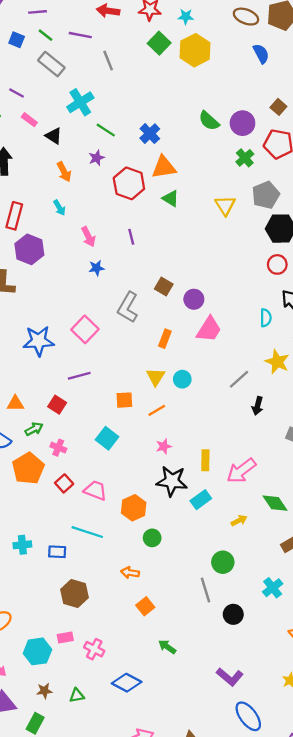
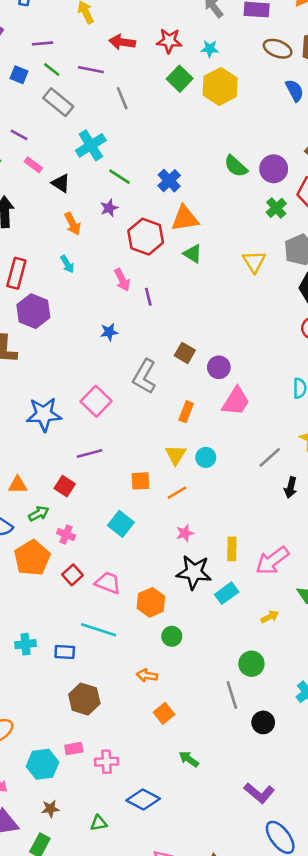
pink arrow: (88, 237) -> (122, 280), moved
pink cross: (94, 649) -> (106, 762), turned -30
green triangle: (77, 695) -> (99, 823), moved

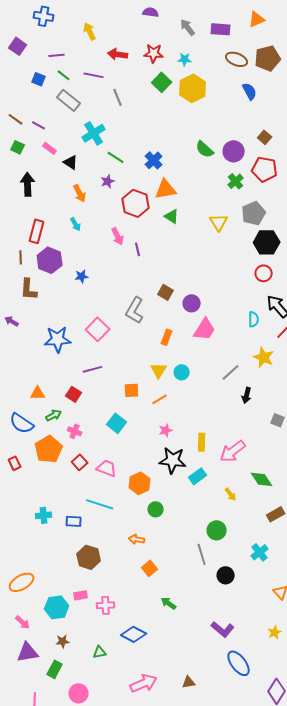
blue star: (109, 332) -> (82, 276), moved
yellow arrow: (270, 617) -> (231, 494), turned 80

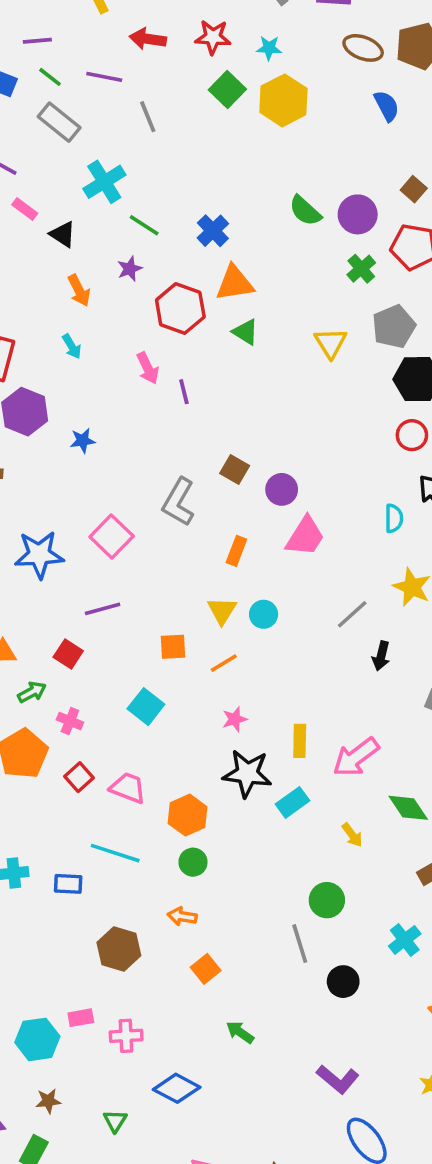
green circle: (156, 509) -> (193, 862), moved
brown hexagon: (89, 557) -> (119, 949), moved
green triangle: (100, 652) -> (115, 1121), turned -48

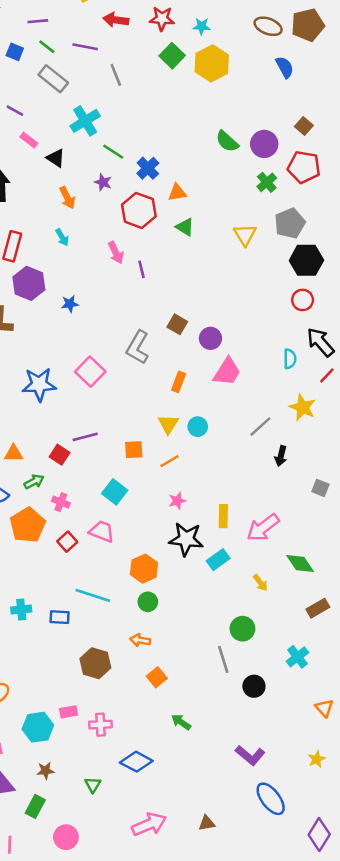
blue cross: (213, 231) -> (148, 168), moved
purple star: (130, 269) -> (103, 182), turned -30
orange triangle: (235, 283) -> (177, 193), size x0.7
purple line: (103, 609) -> (85, 437), moved
pink trapezoid: (128, 788) -> (102, 531), moved

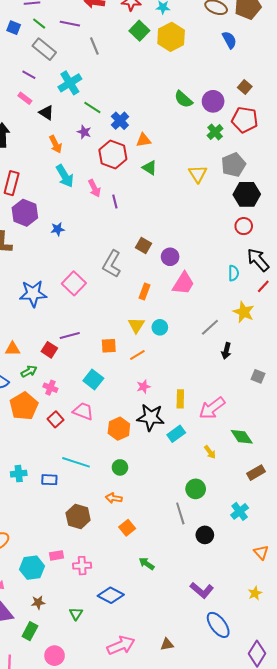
purple line: (15, 111) -> (29, 75), moved
cyan arrow: (62, 237) -> (65, 176), moved, size x1.6
orange hexagon: (144, 569) -> (119, 429), moved

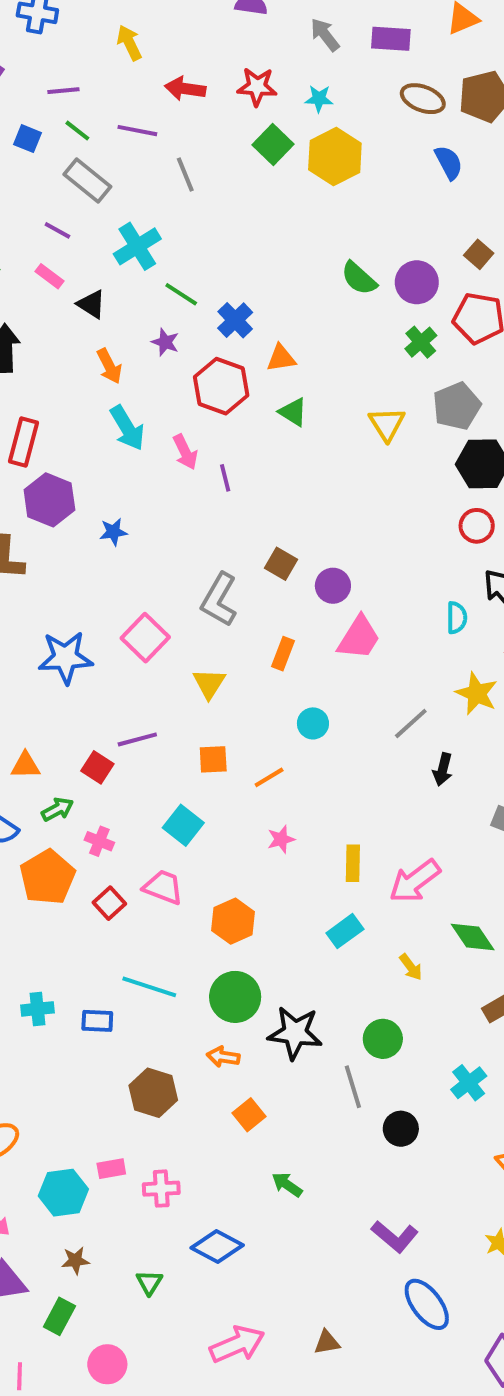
yellow triangle: (136, 325) -> (209, 684), moved
black star: (151, 417) -> (295, 1033), moved
green circle: (120, 467) -> (235, 997), size x1.6

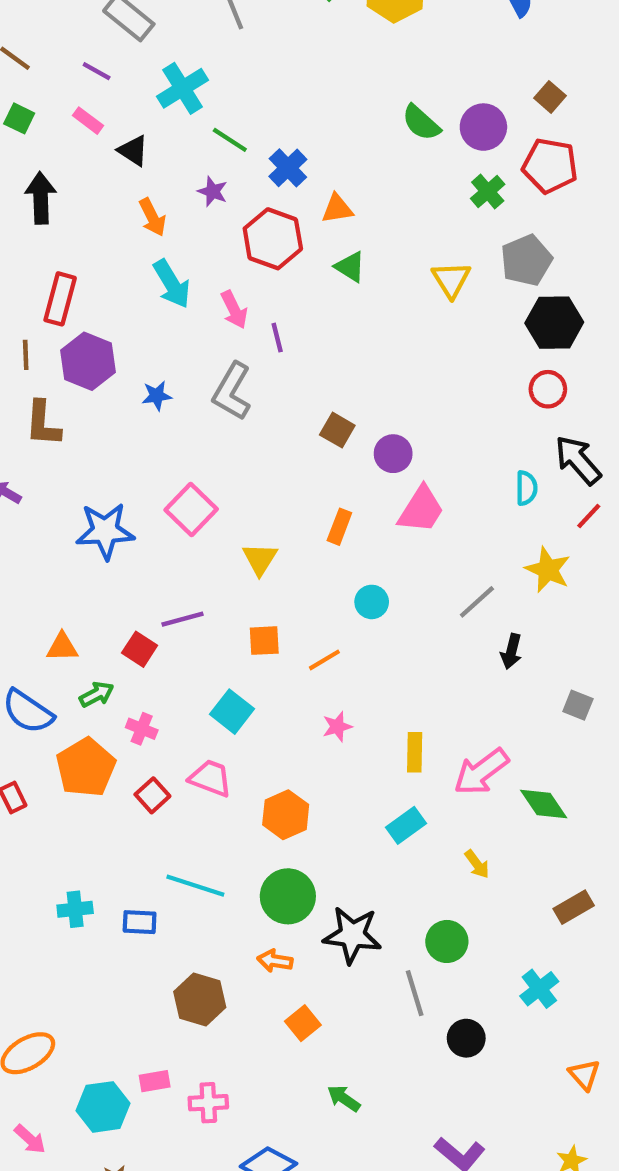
gray L-shape: (219, 600) -> (232, 391), moved
green diamond: (473, 937) -> (544, 804), moved

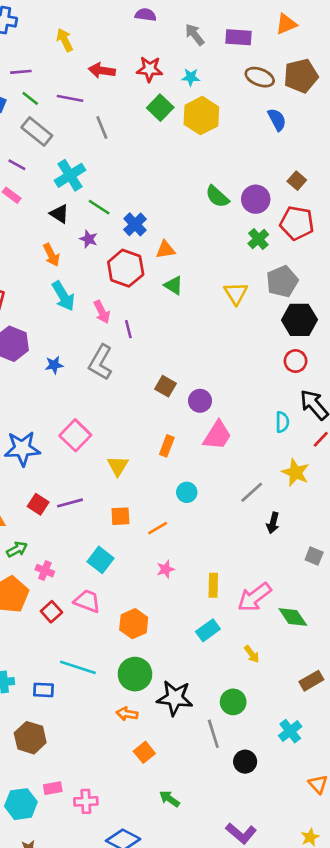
black triangle: (133, 151) -> (59, 214), moved
red square: (140, 649) -> (38, 504), moved
brown hexagon: (200, 1000) -> (30, 738), moved

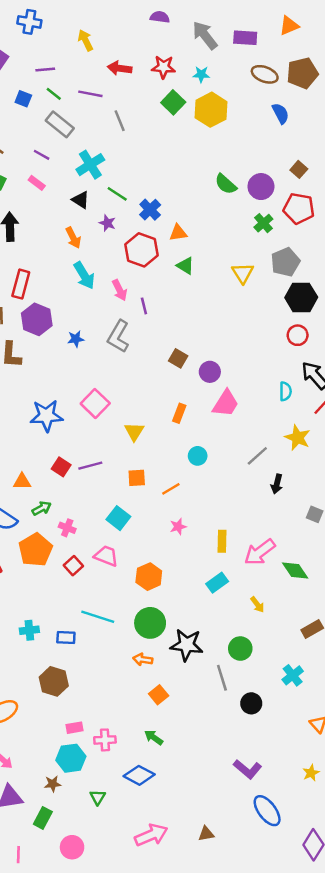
gray arrow: (195, 35) -> (205, 35), size x1.4
green arrow: (169, 799) -> (154, 737), moved
cyan hexagon: (21, 804) -> (71, 758), moved

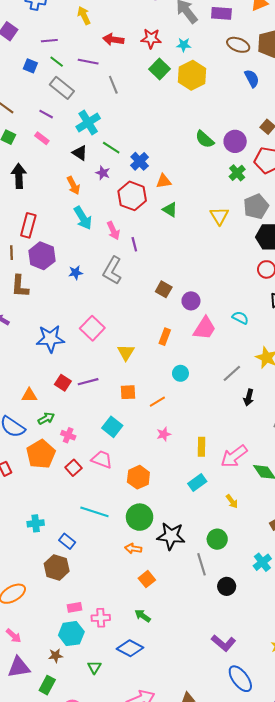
cyan semicircle: (285, 391) -> (240, 318), moved, turned -63
blue rectangle: (66, 638) -> (67, 541), moved, turned 35

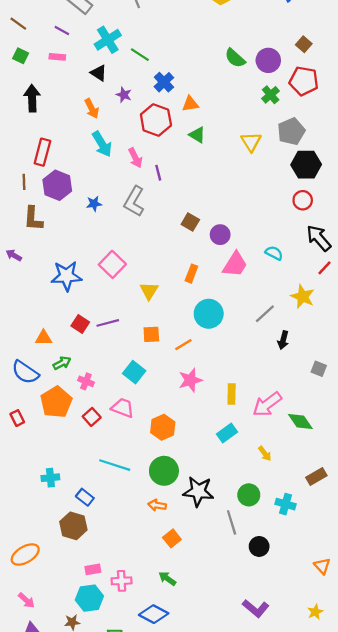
pink rectangle: (42, 138) -> (57, 57), turned -32
green line: (111, 148) -> (140, 55), moved
cyan circle: (180, 373) -> (209, 314), size x1.6
pink star: (164, 434) -> (190, 380), size x1.5
cyan cross: (262, 562) -> (285, 504), moved, turned -36

